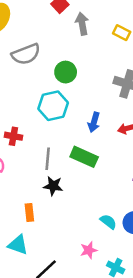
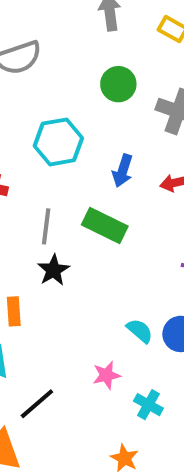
green circle: (66, 72) -> (118, 84), moved
black star: (53, 186) -> (53, 270), turned 30

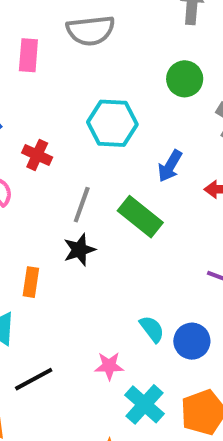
cyan cross: (148, 405) -> (145, 404), size x1.4

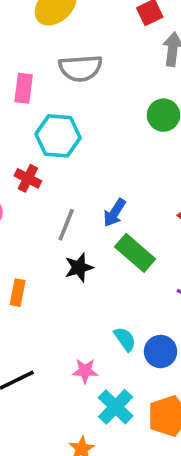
cyan hexagon: (112, 123) -> (58, 136), moved
blue arrow: (170, 166) -> (115, 213), moved
green rectangle: (140, 217) -> (135, 253), moved
black star: (79, 250) -> (79, 267), moved

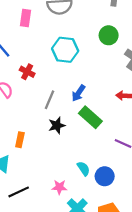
cyan hexagon: (58, 136) -> (65, 50), moved

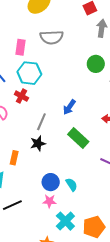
cyan hexagon: (65, 50) -> (29, 73), moved
blue arrow: (78, 93) -> (69, 107), moved
black star: (57, 125) -> (38, 143), moved
blue circle: (105, 176) -> (51, 182), moved

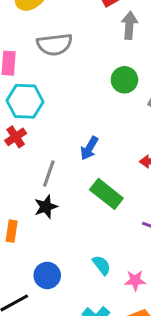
red cross: (21, 96) -> (16, 137), turned 32
blue circle: (51, 182) -> (47, 275), moved
pink star: (49, 201) -> (135, 280), moved

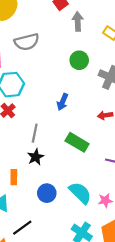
blue arrow: (89, 148) -> (63, 102), moved
cyan semicircle: (101, 265) -> (80, 193), size x1.6
blue circle: (47, 275) -> (47, 193), moved

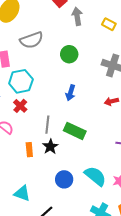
green circle: (79, 60) -> (69, 54), moved
green rectangle: (77, 142) -> (75, 131), moved
orange rectangle: (14, 177) -> (29, 150), moved

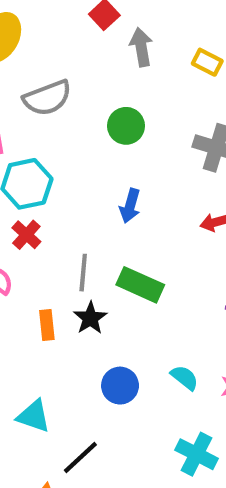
cyan semicircle: (95, 176) -> (185, 378), size x0.6

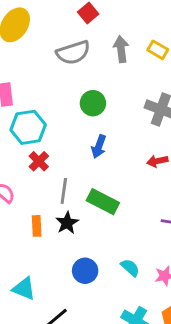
gray arrow: (141, 47) -> (121, 49), moved
gray semicircle: (47, 98) -> (73, 53), moved
green circle: (126, 126) -> (93, 103), moved
red cross: (26, 235) -> (39, 161), moved

